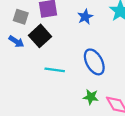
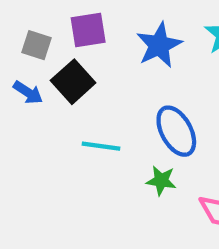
blue star: (85, 17) -> (159, 45), size x1.5
green star: (91, 97) -> (161, 181), moved

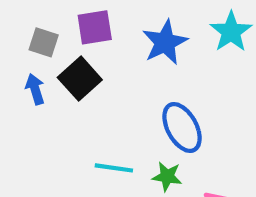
blue arrow: (28, 92) -> (35, 89), turned -140
cyan line: (101, 146) -> (114, 168), moved

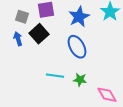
blue ellipse: (182, 127) -> (77, 47), moved

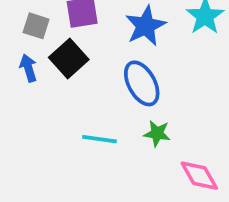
green star: (80, 80) -> (157, 133), moved

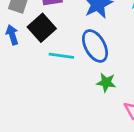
cyan line: (99, 139) -> (61, 56), moved

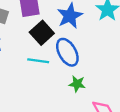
black square: (42, 28) -> (42, 33), moved

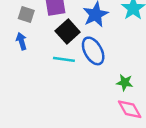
green star: (77, 84) -> (125, 83), moved

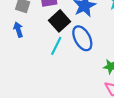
cyan line: (64, 59) -> (56, 46), turned -72

